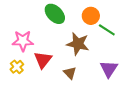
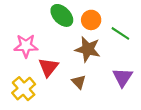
orange circle: (91, 16) -> (91, 20), moved
yellow cross: (17, 67) -> (24, 89), moved, size x1.5

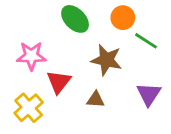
orange circle: (91, 20) -> (123, 18), moved
brown triangle: (79, 82) -> (95, 100), turned -42

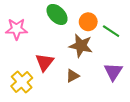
orange circle: (123, 18) -> (88, 22), moved
pink star: (31, 56) -> (17, 29), moved
brown triangle: (95, 100) -> (73, 76), turned -32

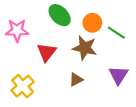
red triangle: (45, 62) -> (47, 52), moved

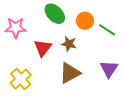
brown star: (85, 48) -> (69, 44), moved, size x0.7
brown triangle: (76, 80) -> (70, 73), size x1.6

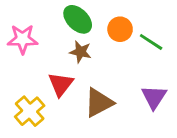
brown star: (69, 44) -> (80, 52), moved
red triangle: (43, 48) -> (61, 84), moved

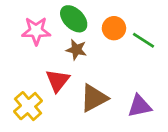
pink star: (23, 39) -> (36, 31), moved
purple triangle: (154, 97) -> (139, 106), moved, turned 45

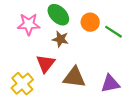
brown triangle: (94, 98) -> (74, 77), turned 35

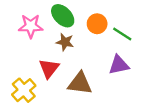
purple triangle: (110, 84) -> (119, 65), moved

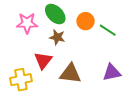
purple triangle: (119, 65) -> (112, 73), moved
yellow cross: (24, 90) -> (21, 80), turned 30

